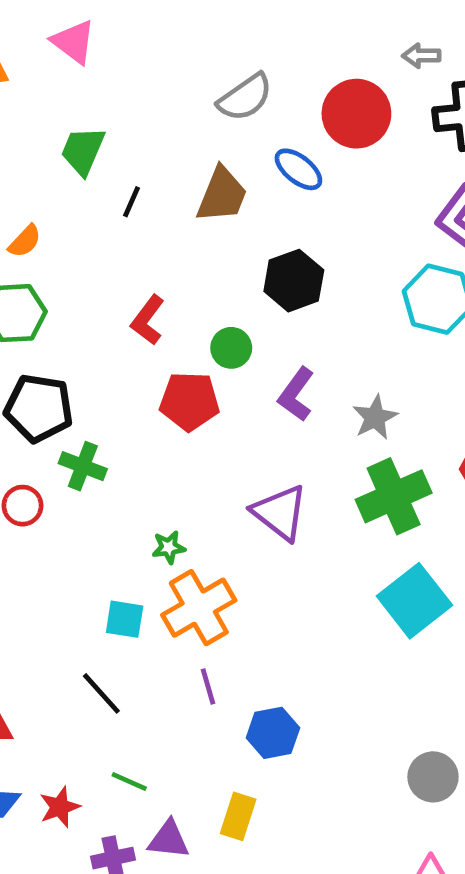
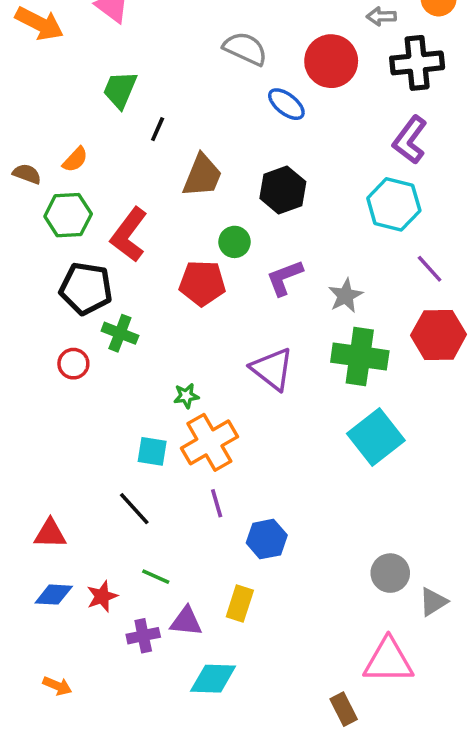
gray semicircle: (245, 97) -> (245, 49), turned -120
brown trapezoid: (222, 195) -> (202, 176), moved
red L-shape: (148, 320) -> (129, 235), moved, size x1.4
purple L-shape: (296, 394) -> (285, 278), turned 33
green cross: (394, 496) -> (360, 356), turned 32

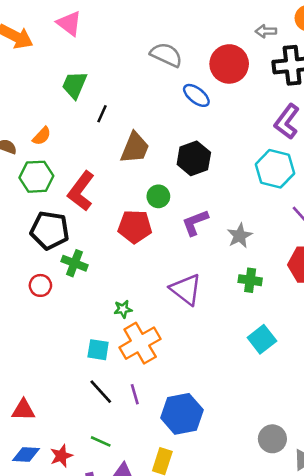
green cross: (360, 356) -> (250, 280), size x0.6
cyan square: (376, 437) -> (262, 339), size x0.7
purple line: (217, 503) -> (135, 394), moved
black line: (134, 509) -> (101, 392), moved
blue hexagon: (267, 539) -> (182, 414), size x1.4

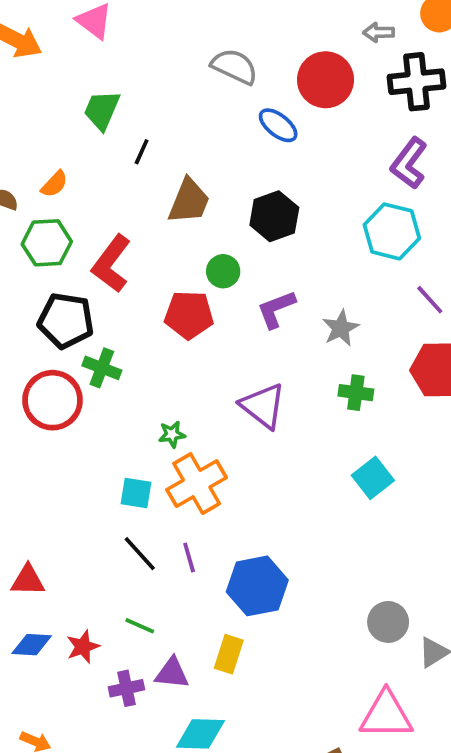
red circle: (40, 285) -> (53, 400), size x1.8

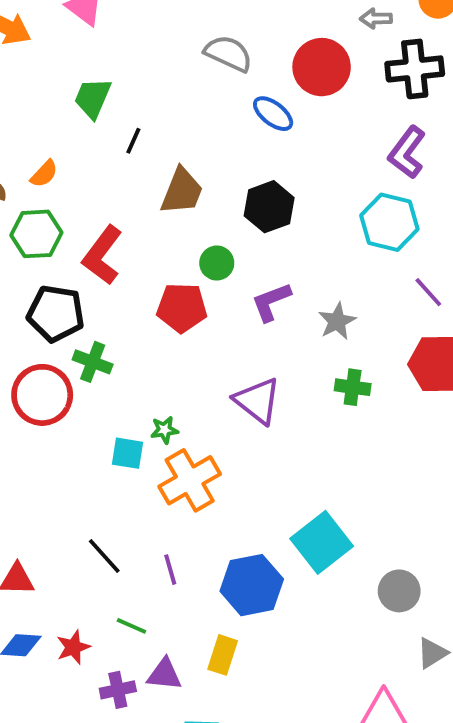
cyan square: (373, 478) -> (322, 542), moved, size x1.4
cyan square: (136, 493) -> (128, 453), moved
black line: (140, 554) -> (104, 556), moved
purple line: (189, 558) -> (170, 570), moved
gray circle: (388, 622) -> (399, 591), moved

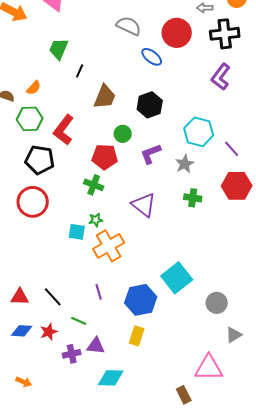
cyan hexagon: (389, 222) -> (199, 132), moved
green cross: (93, 362) -> (94, 185), moved
black line: (104, 556) -> (53, 297), moved
yellow rectangle: (223, 655) -> (137, 336), moved

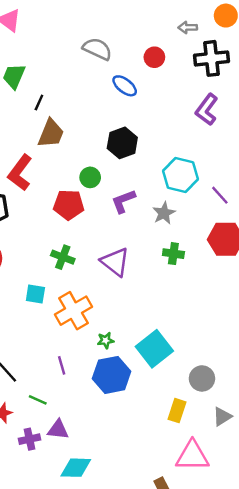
red circle: (177, 33) -> (154, 57), size x0.6
brown trapezoid: (105, 97) -> (51, 133), moved
green cross: (94, 185) -> (63, 257), moved
green star: (96, 220) -> (106, 340), moved
yellow rectangle: (137, 336) -> (177, 411), moved

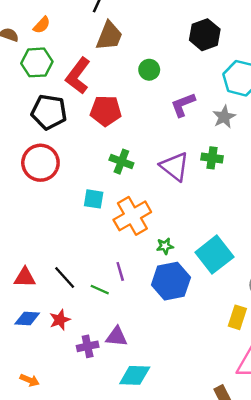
black hexagon: (122, 143) -> (205, 35), moved
green circle: (90, 177) -> (149, 70), moved
red pentagon: (69, 205) -> (106, 111), moved
green cross: (173, 254) -> (212, 158), moved
green line: (38, 400) -> (100, 290), moved

